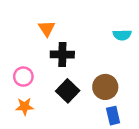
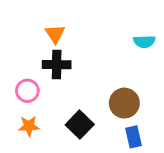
black cross: (62, 54) -> (57, 65), moved
black square: (68, 91) -> (80, 125), moved

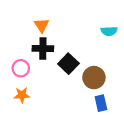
black square: (80, 125) -> (68, 64), moved

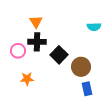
pink circle: (21, 68) -> (18, 51), moved
orange star: (22, 95) -> (27, 79), moved

